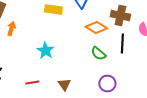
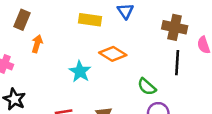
orange diamond: (96, 28) -> (113, 54), moved
green semicircle: (98, 54) -> (147, 87), moved

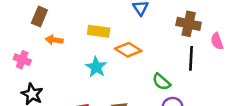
yellow rectangle: (90, 20) -> (99, 31), moved
orange arrow: (37, 44) -> (54, 40), turned -98

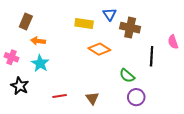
brown cross: (189, 24) -> (130, 28), moved
yellow rectangle: (99, 31) -> (84, 24), moved
cyan star: (96, 67) -> (40, 63), moved

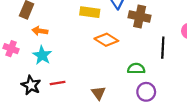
green semicircle: (127, 76) -> (136, 69), turned 140
black star: (20, 86) -> (31, 85), moved
red line: (60, 96) -> (58, 83), moved

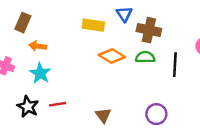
green semicircle: (136, 69) -> (145, 57), moved

